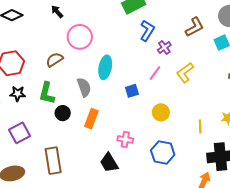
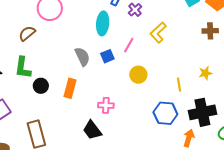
cyan ellipse: (105, 67) -> (103, 23), moved
pink line: (155, 73) -> (129, 45), moved
gray semicircle: (84, 87) -> (82, 57), moved
blue hexagon: (163, 153) -> (165, 113), moved

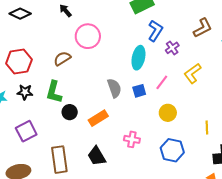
orange rectangle: (70, 88) -> (98, 118), turned 36
blue hexagon: (165, 113) -> (172, 150), moved
black trapezoid: (92, 130) -> (97, 156), moved

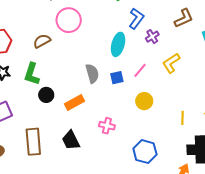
blue hexagon: (172, 150) -> (145, 152), moved

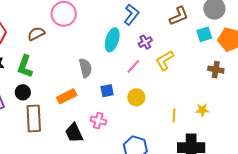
purple cross: (152, 37) -> (145, 42), moved
blue square: (117, 78) -> (107, 91), moved
black circle: (46, 95) -> (23, 92), moved
black trapezoid: (71, 140) -> (74, 133), moved
brown rectangle: (33, 142) -> (34, 118), moved

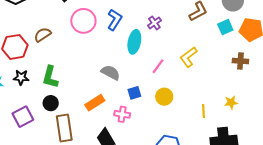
blue L-shape: (131, 15) -> (115, 20), moved
brown semicircle: (36, 34) -> (43, 35), moved
purple cross: (145, 42) -> (154, 23), moved
gray semicircle: (85, 68) -> (111, 73), turned -42
pink cross: (98, 121) -> (122, 114), moved

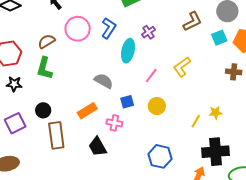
brown semicircle: (43, 35) -> (46, 41), moved
green L-shape: (50, 77) -> (44, 68), moved
yellow star: (231, 103) -> (216, 113), moved
yellow line: (203, 111) -> (196, 121), turned 32

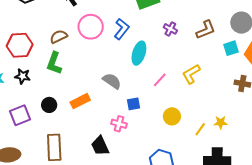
purple cross: (148, 32) -> (170, 29), moved, turned -32
yellow circle: (157, 106) -> (172, 116), moved
orange rectangle: (87, 111) -> (80, 101), moved
brown rectangle: (56, 135) -> (54, 147), moved

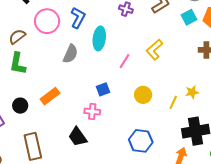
gray semicircle: (112, 81) -> (70, 54), moved, turned 90

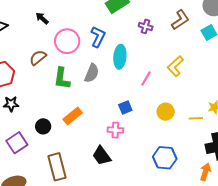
green L-shape: (18, 64) -> (62, 78), moved
yellow line: (173, 102) -> (196, 118), turned 64

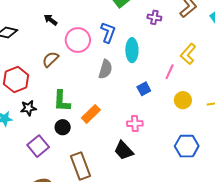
green L-shape: (62, 78) -> (62, 101), moved
pink line: (146, 79) -> (170, 72), moved
blue square: (125, 108) -> (144, 89), moved

